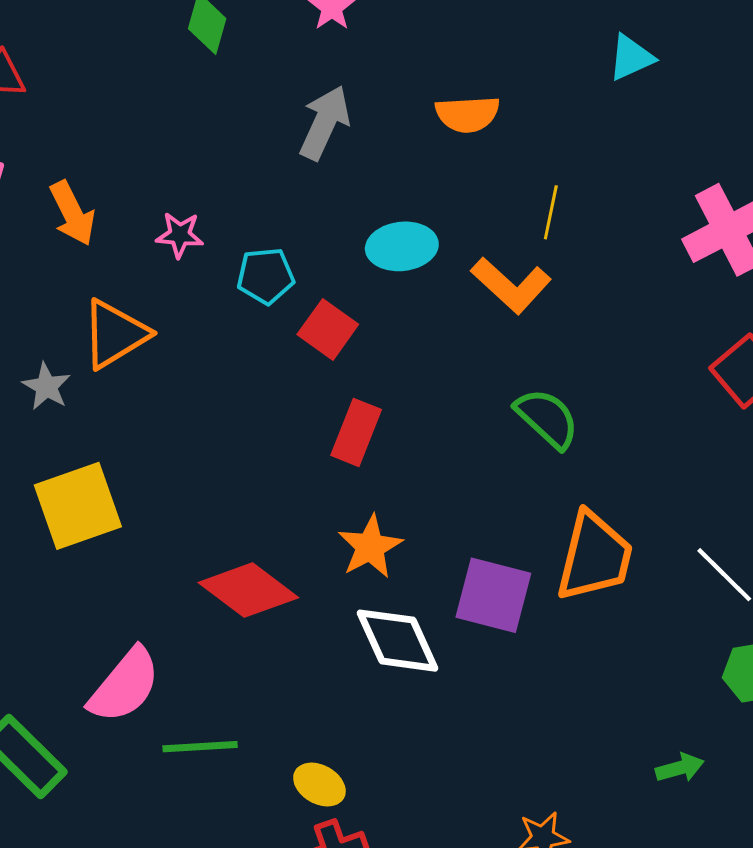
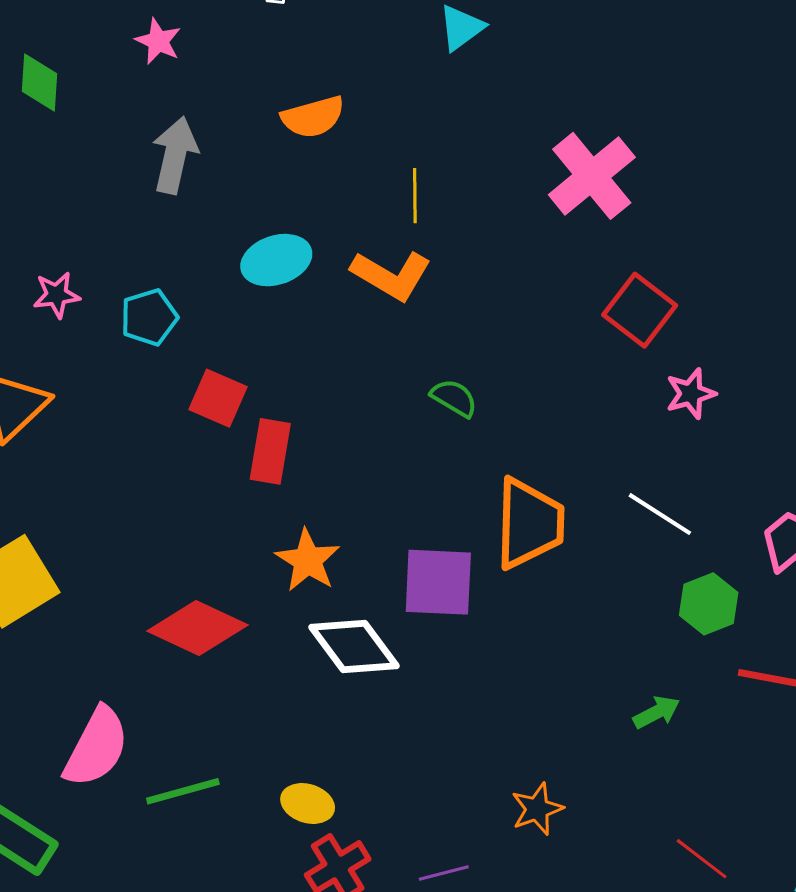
red square: (328, 329) -> (218, 398), moved
green semicircle: (547, 418) -> (454, 398), size x0.7

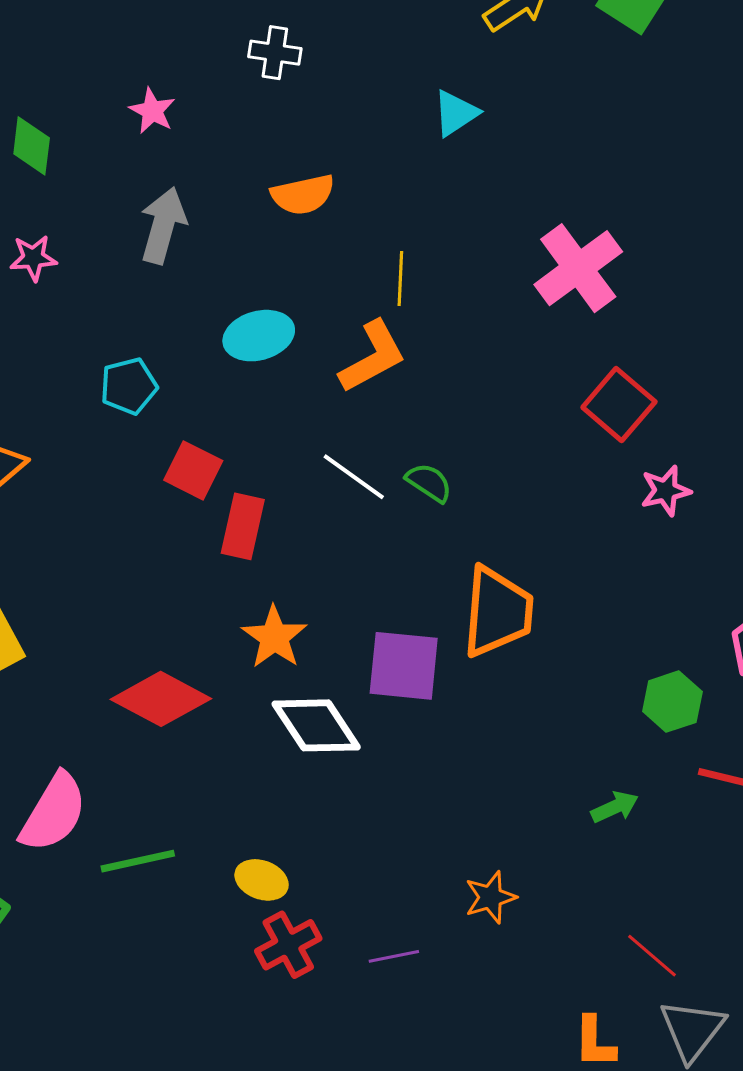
orange L-shape: (391, 275) -> (373, 357), turned -62
pink star: (57, 295) -> (33, 258), moved
white line: (660, 514) -> (354, 477), moved

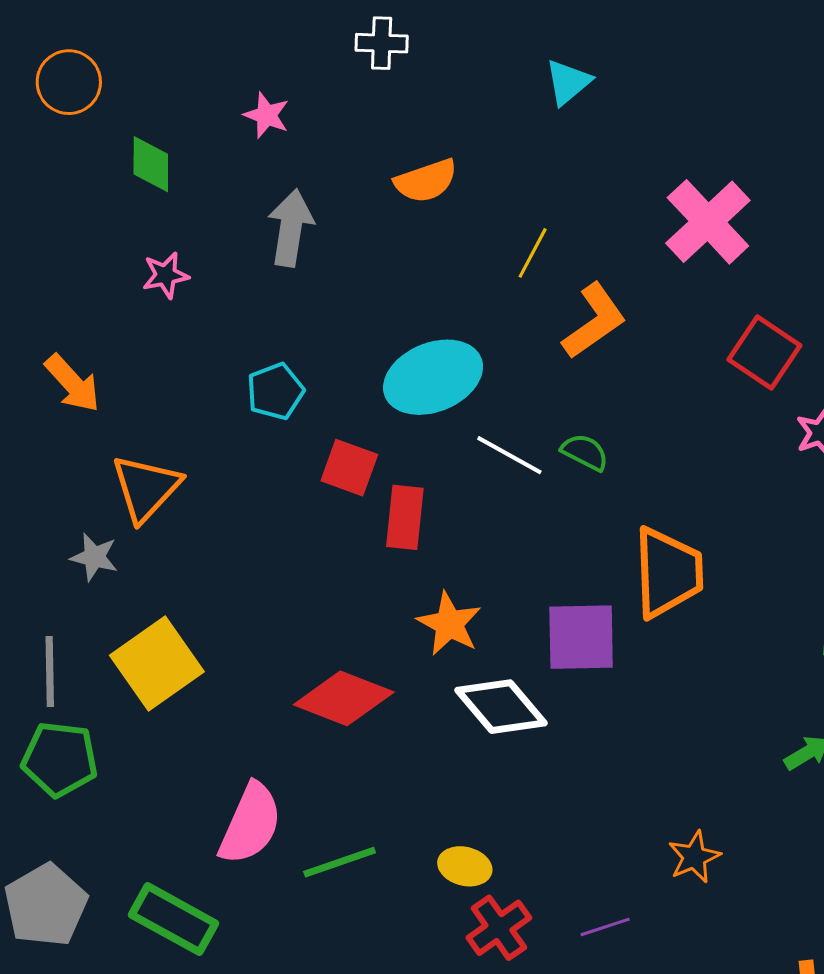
yellow line: (400, 279) -> (533, 253), turned 32
cyan ellipse: (259, 336) -> (433, 377), moved, size x1.4
orange L-shape: (373, 357) -> (594, 321), moved

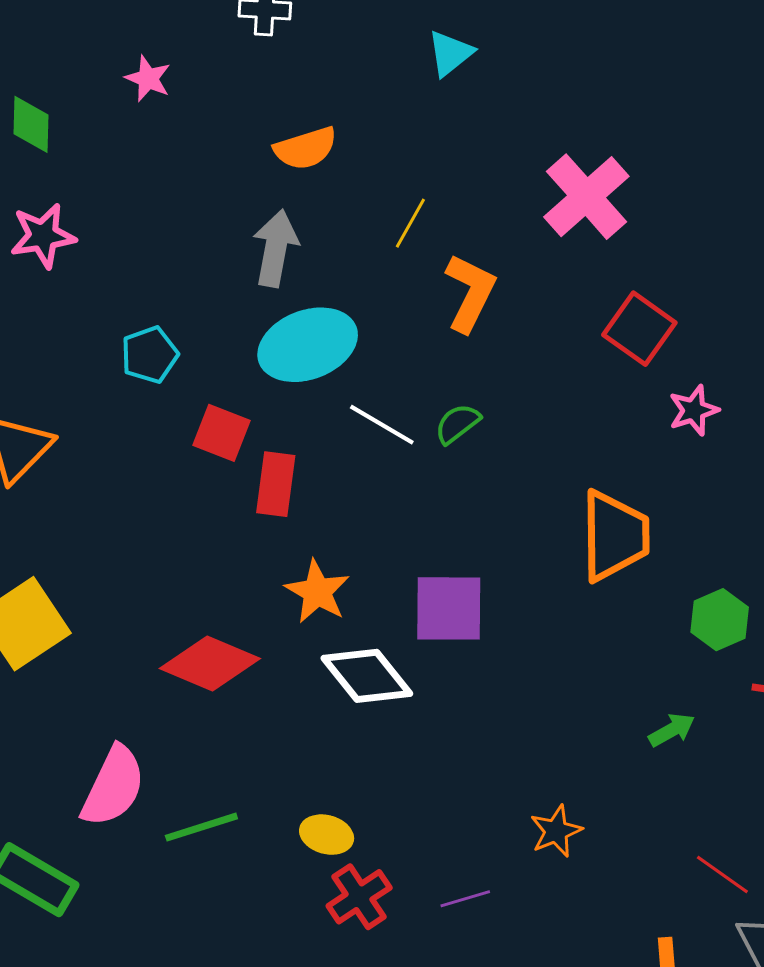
gray arrow: (291, 228) -> (276, 248), moved
pink star: (166, 275) -> (43, 236), size x1.4
orange L-shape: (594, 321) -> (470, 293), turned -30
green semicircle: (585, 452) -> (457, 424), turned -66
orange trapezoid: (668, 573) -> (615, 536), moved

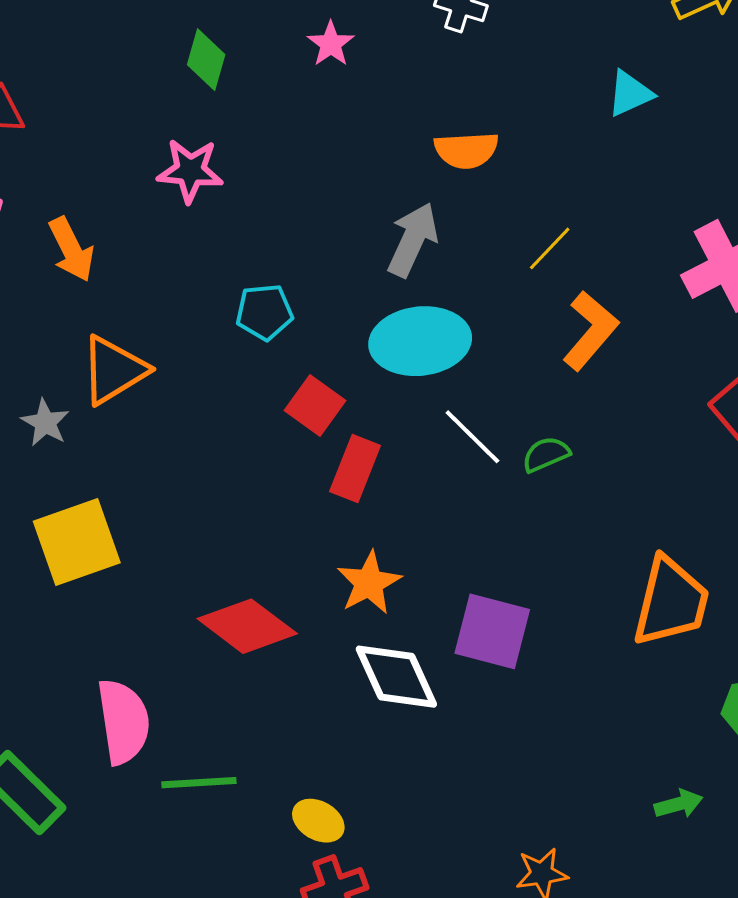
pink semicircle: (113, 786) -> (123, 722), turned -48

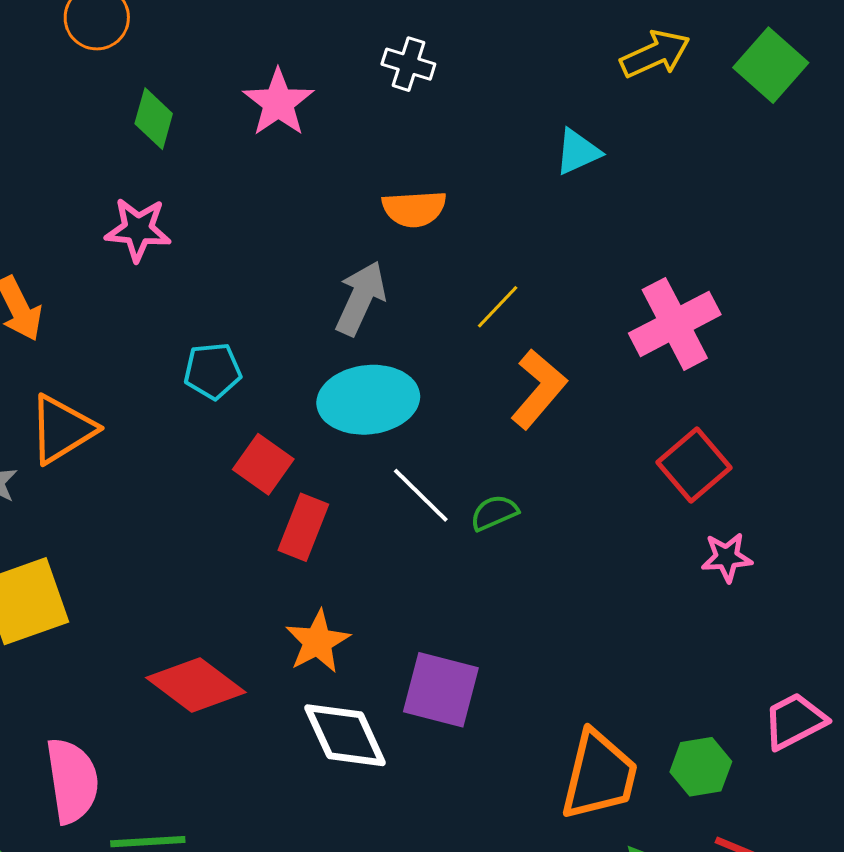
pink star: (331, 44) -> (278, 103), size x1.5
orange trapezoid: (671, 602) -> (599, 775), moved

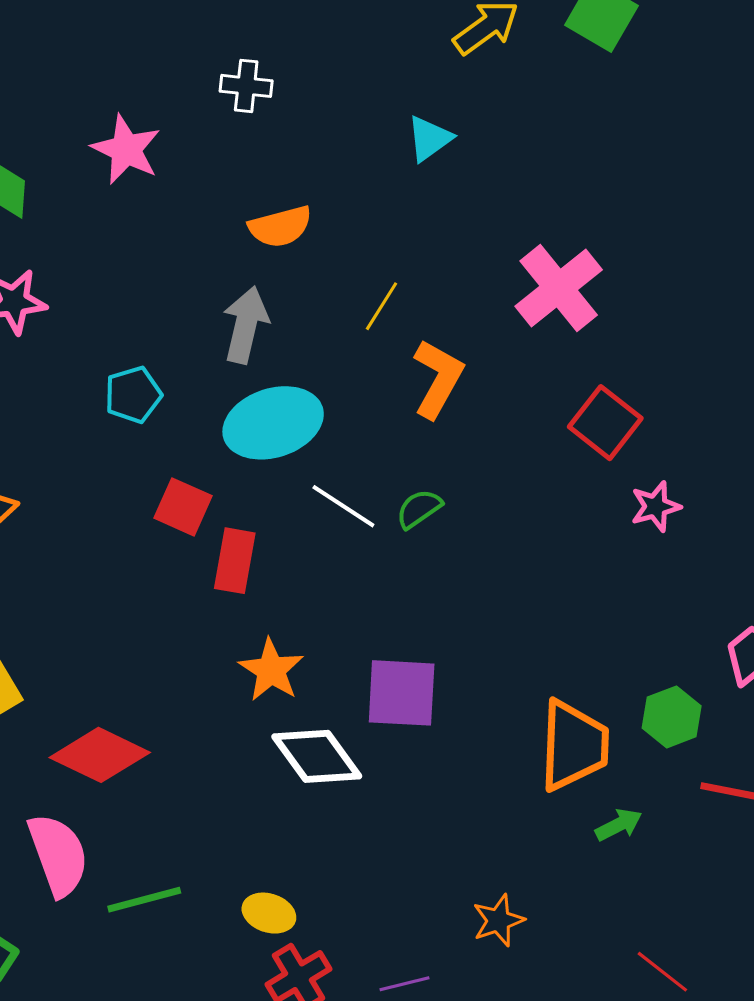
cyan pentagon: (213, 371) -> (133, 395), moved
red diamond: (196, 685) -> (100, 755), moved

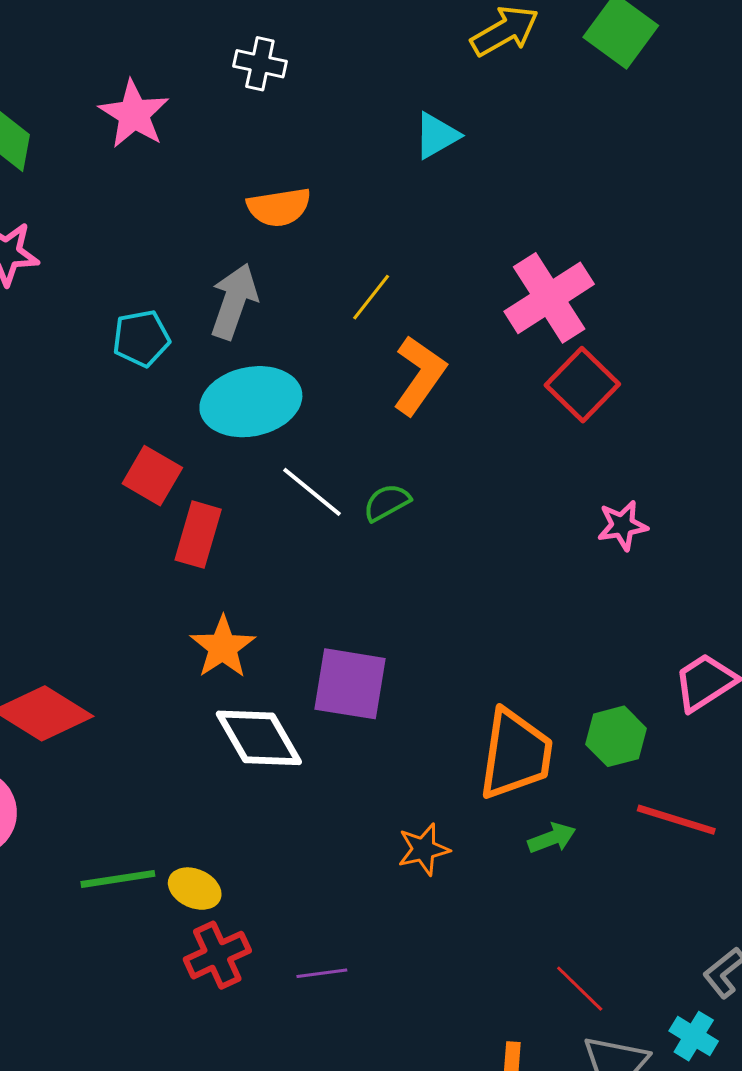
cyan pentagon: (133, 395) -> (141, 338), moved
red square: (605, 423) -> (582, 385), moved
green line: (144, 900) -> (118, 879), moved
orange star: (498, 920) -> (424, 849), moved

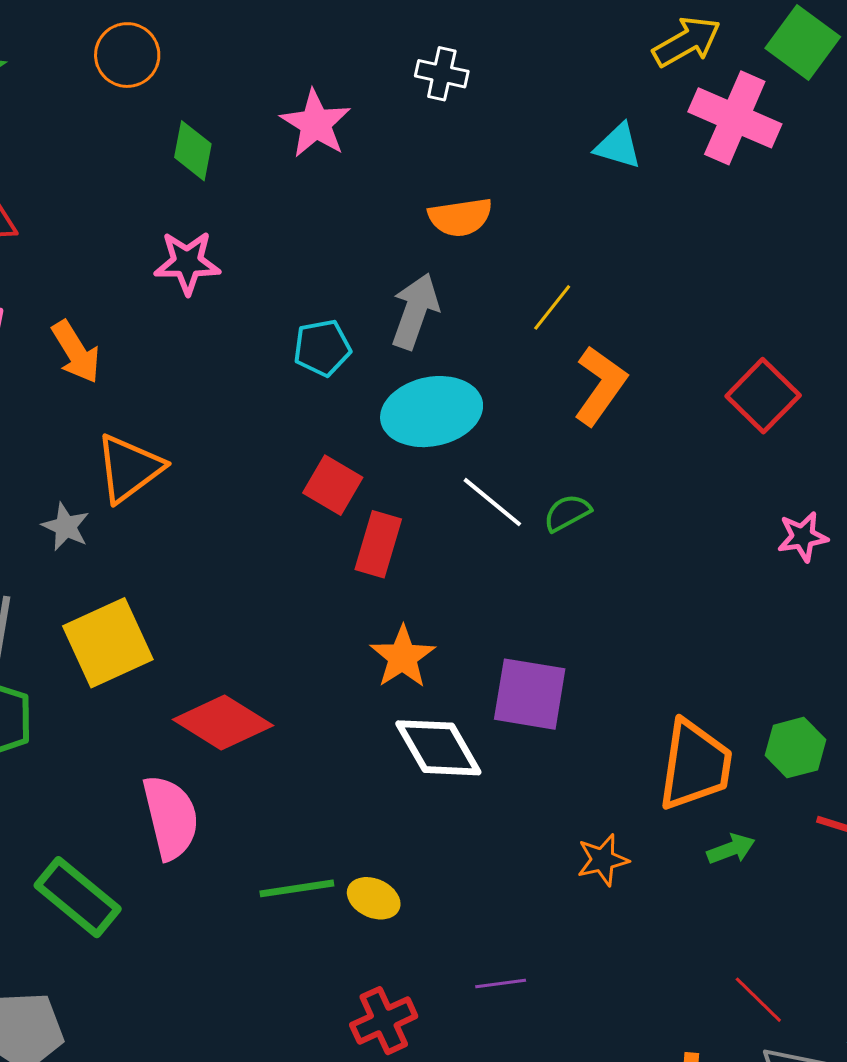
cyan triangle: (437, 135) -> (618, 146), turned 46
pink cross: (549, 298) -> (735, 118), moved, turned -34
red cross: (217, 955) -> (384, 1021), moved

